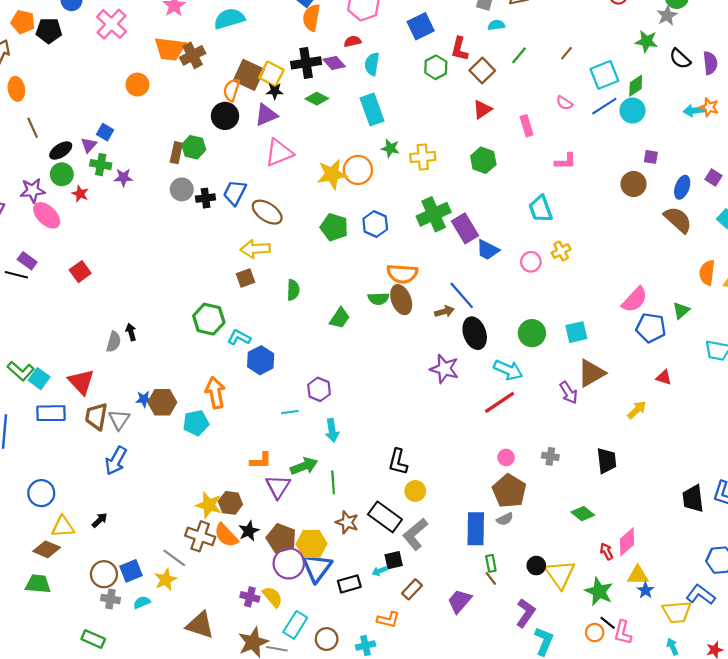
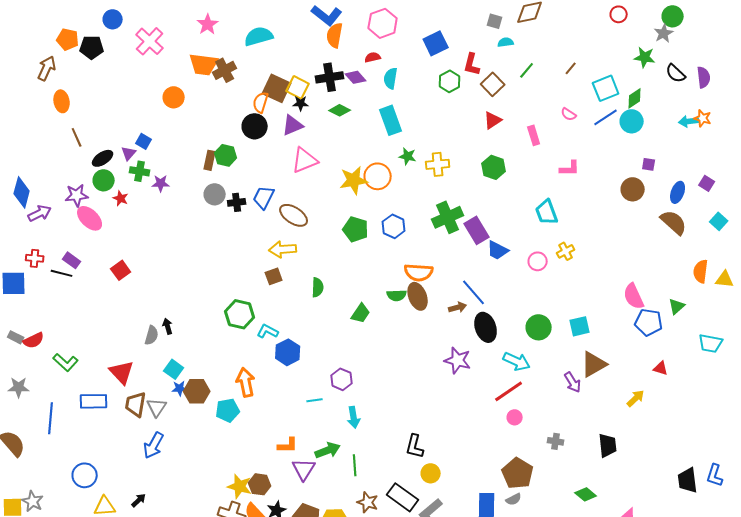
pink semicircle: (635, 300) -> (634, 296), turned 112
cyan square: (39, 379) -> (174, 369), moved
pink circle: (506, 457) -> (515, 417), moved

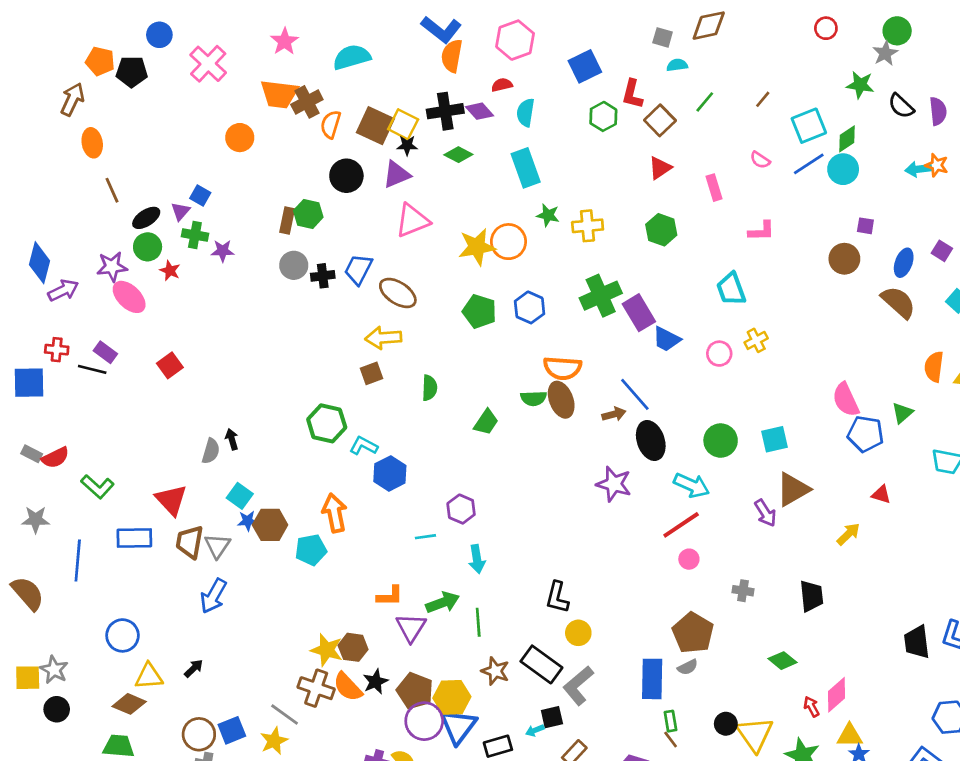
orange semicircle: (261, 102) -> (331, 124), moved

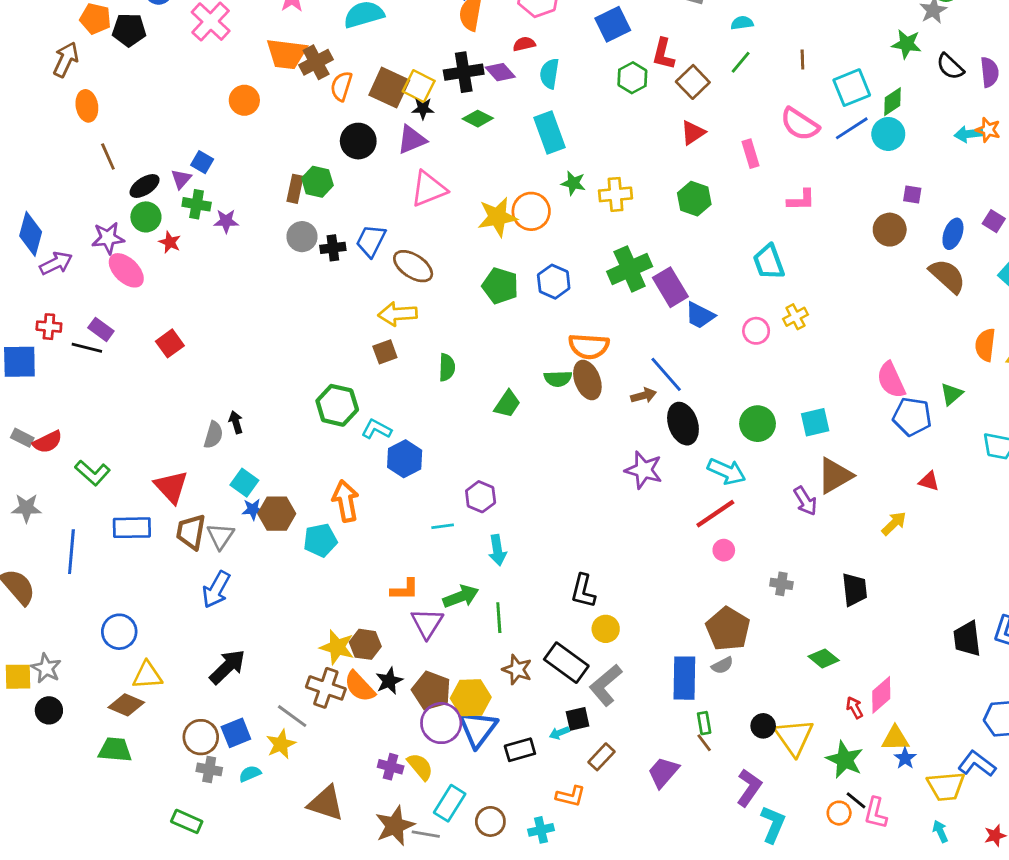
cyan semicircle: (677, 65) -> (742, 23), moved
brown line: (763, 99) -> (802, 59), turned -42
pink semicircle: (760, 160) -> (800, 124), size x1.8
black arrow: (194, 668) -> (227, 667), moved, size x1.8

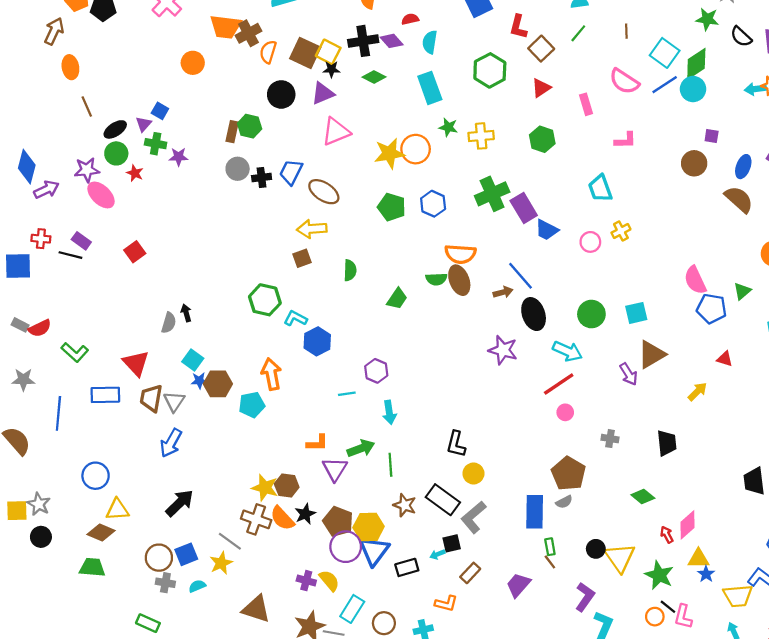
green hexagon: (632, 78) -> (490, 70), moved, size x1.4
cyan square: (852, 88) -> (665, 53), turned -32
green diamond: (892, 102) -> (696, 64), size x1.4

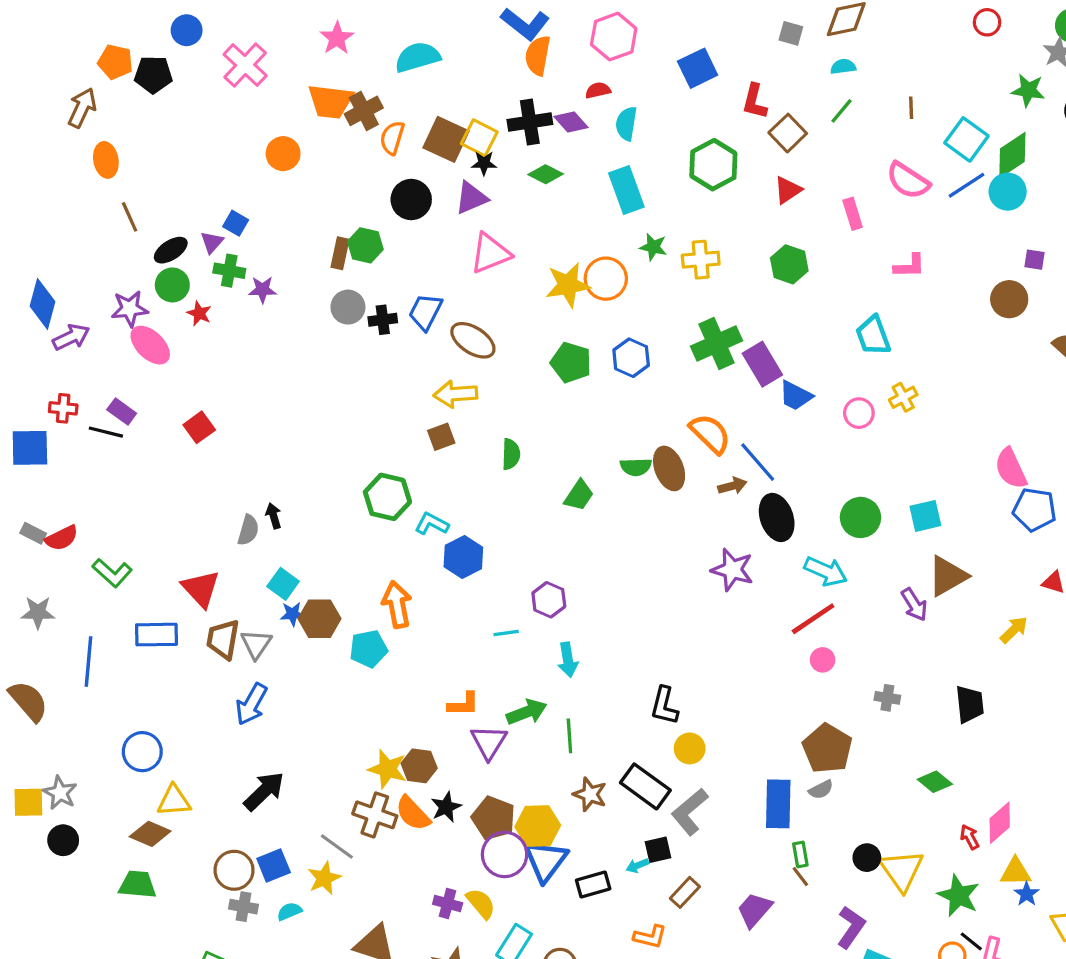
orange semicircle: (460, 254) -> (710, 434), moved, turned -140

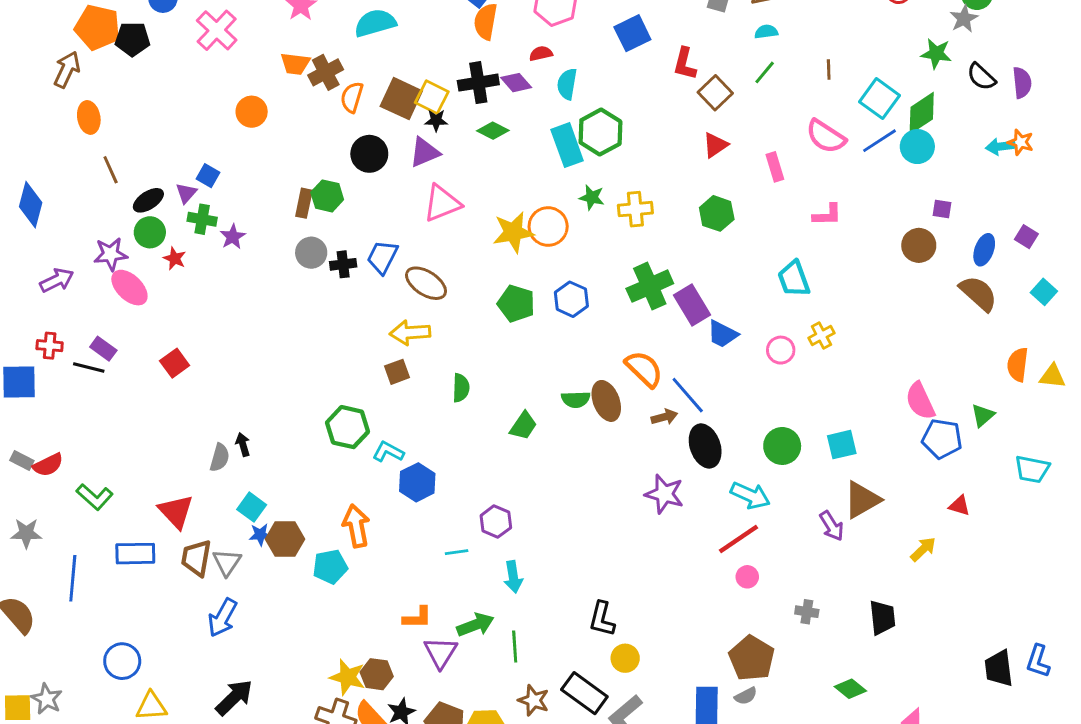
orange pentagon: (115, 62) -> (98, 27), size x1.4
orange trapezoid: (331, 101) -> (295, 64), size x0.7
green hexagon: (713, 165) -> (600, 132), moved
purple star: (262, 290) -> (233, 237), turned -30
blue diamond: (43, 304) -> (31, 205), moved

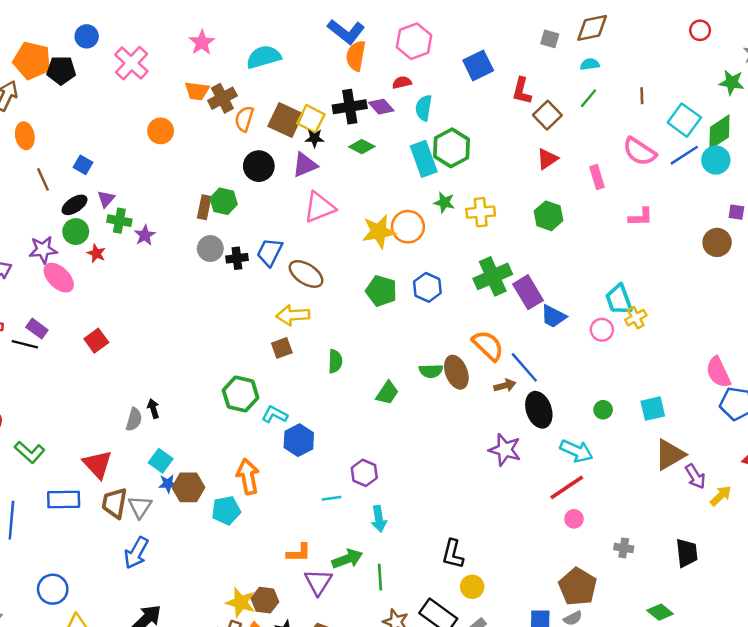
blue square: (208, 176) -> (83, 165), moved
cyan trapezoid: (794, 279) -> (619, 299), moved
green circle: (782, 446) -> (603, 410), size x0.6
purple arrow: (832, 526) -> (695, 476), moved

